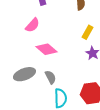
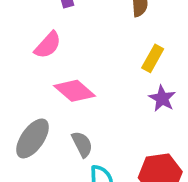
gray ellipse: (24, 74) -> (33, 138), turned -35

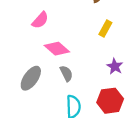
purple star: (162, 98) -> (115, 66), moved
gray semicircle: (82, 144) -> (66, 73), moved

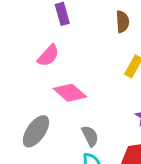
gray semicircle: (66, 73) -> (90, 136), moved

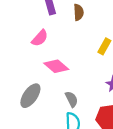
brown semicircle: (123, 22) -> (79, 12), moved

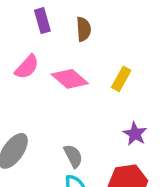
pink diamond: (56, 66) -> (70, 79), moved

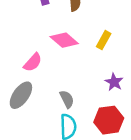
pink semicircle: (27, 67) -> (33, 62), moved

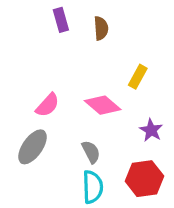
pink diamond: (64, 40) -> (103, 105), moved

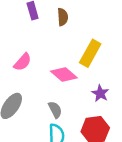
yellow rectangle: (138, 77) -> (90, 53), size x1.5
pink semicircle: (48, 105) -> (23, 62), moved

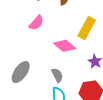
pink semicircle: (23, 62) -> (36, 23), moved

